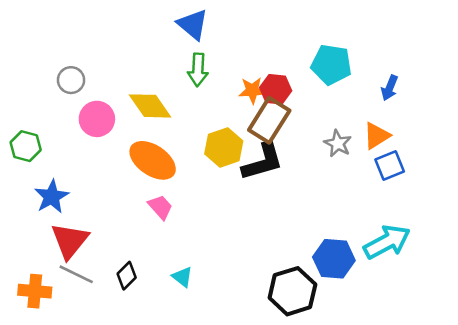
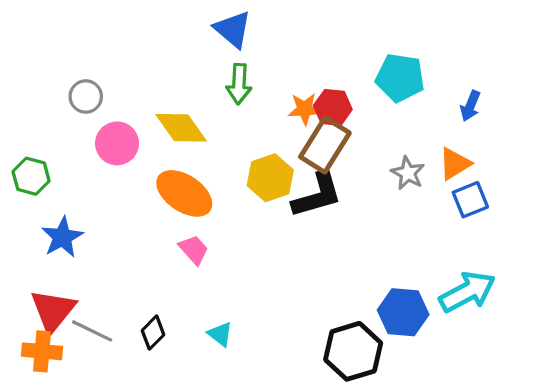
red triangle: (70, 241) -> (53, 311), moved

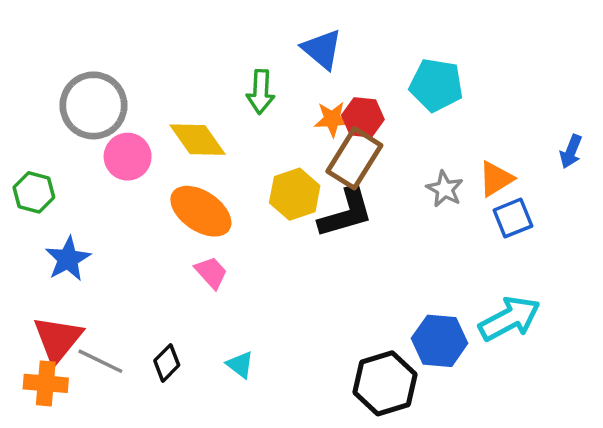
blue triangle: (233, 29) -> (322, 49), moved
gray circle: (86, 96) -> (93, 105), size x1.8
blue arrow: (470, 106) -> (571, 152), moved

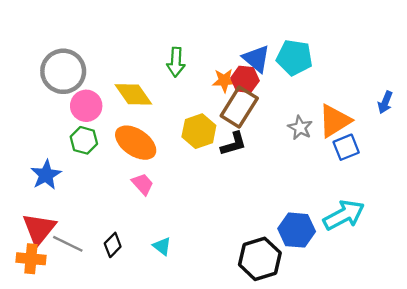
blue triangle: (322, 49) -> (256, 59), moved
orange triangle: (496, 179) -> (335, 121), size x1.4
green hexagon: (34, 192) -> (84, 140), moved
black L-shape: (346, 213) -> (233, 144), size x0.7

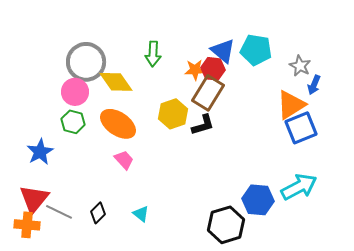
gray circle: (63, 71) -> (86, 62), moved
blue arrow: (385, 102) -> (314, 85), moved
gray star: (300, 128) -> (300, 66), moved
blue square: (346, 147) -> (301, 128), size x1.4

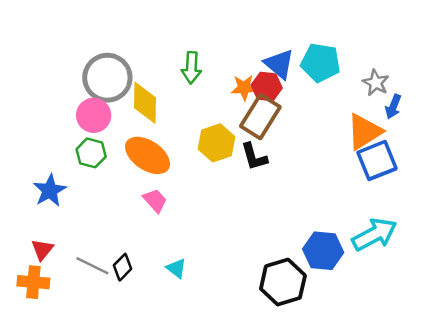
yellow diamond: (116, 82) -> (145, 103), turned 36
black L-shape: (203, 125) -> (254, 157), turned 90
red triangle: (34, 199) -> (42, 249), size x0.6
gray line: (59, 212) -> (92, 266), moved

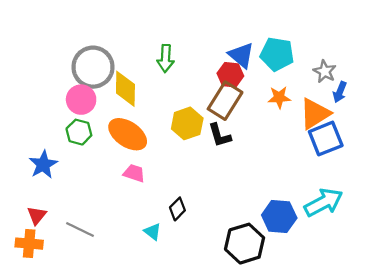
orange star: (244, 88) -> (279, 97), moved
pink trapezoid: (155, 201) -> (134, 173), turned -30
black diamond: (122, 267) -> (177, 209), moved

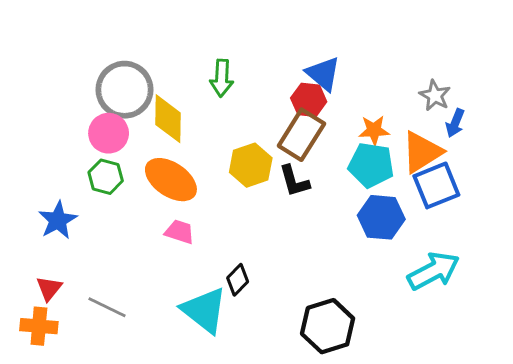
cyan pentagon: (277, 54) -> (371, 165), moved
blue hexagon: (279, 216) -> (381, 217), moved
cyan triangle: (153, 232) -> (204, 310), size x2.0

